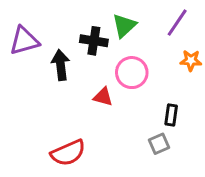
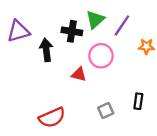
purple line: (177, 23) -> (122, 25), moved
black rectangle: (171, 115) -> (138, 101), moved
gray square: (159, 144) -> (106, 110), moved

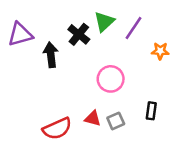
black cross: (72, 31) -> (79, 34), turned 30
pink circle: (101, 56) -> (111, 79), moved
red triangle: (79, 74) -> (93, 118), moved

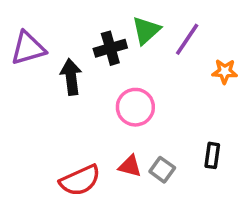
black cross: (79, 34) -> (110, 48), turned 35
pink circle: (111, 79) -> (135, 107), moved
gray square: (116, 121) -> (162, 170), turned -30

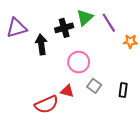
purple line: (187, 39) -> (109, 23), turned -66
red triangle: (130, 166) -> (67, 91), moved
gray square: (162, 170) -> (94, 86), moved

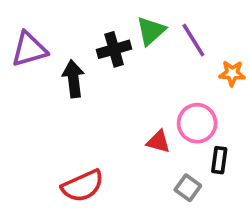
pink circle: (79, 62) -> (197, 123), moved
gray square: (94, 86) -> (188, 188), moved
red triangle: (67, 91) -> (158, 142), moved

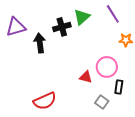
purple line: (193, 40) -> (113, 14), moved

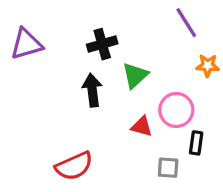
green triangle: (82, 17) -> (135, 75), moved
black arrow: (40, 43) -> (92, 90), moved
gray square: (102, 102) -> (168, 168), turned -32

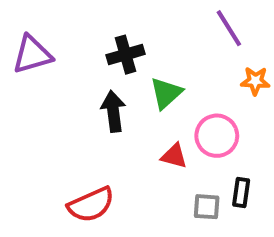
black rectangle: (196, 143) -> (241, 193), moved

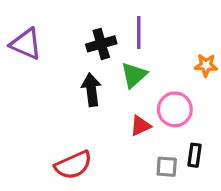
purple line: (229, 28) -> (139, 32), moved, turned 32
purple triangle: (32, 55) -> (26, 44), turned 40
red triangle: (174, 156) -> (140, 126), turned -40

